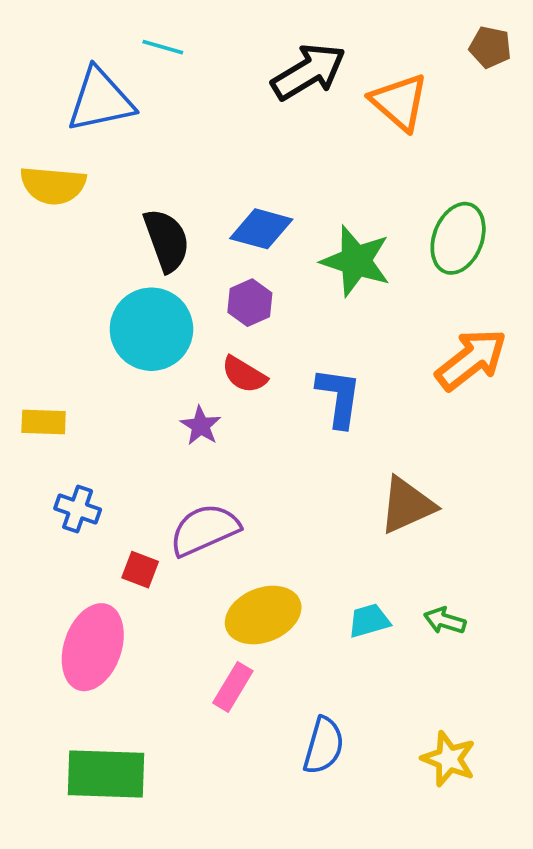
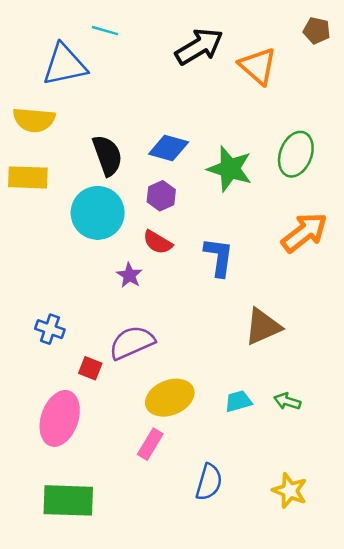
yellow rectangle: (44, 422) -> (28, 177), moved, size x1.4

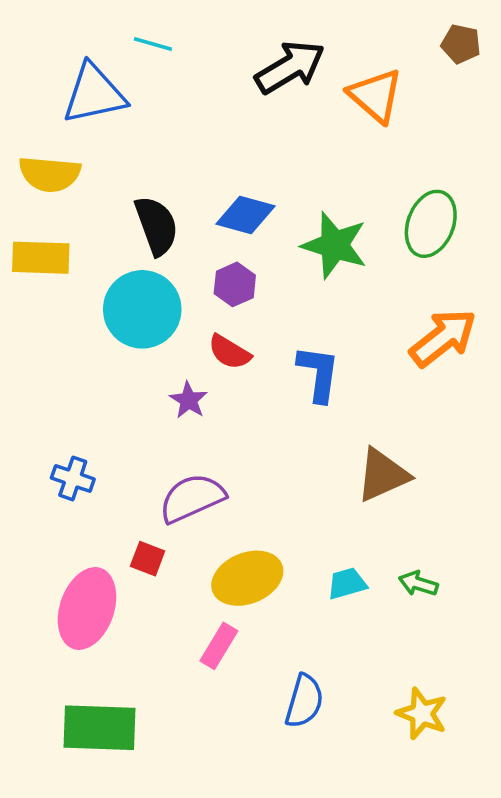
red square: (90, 368) -> (148, 559), moved

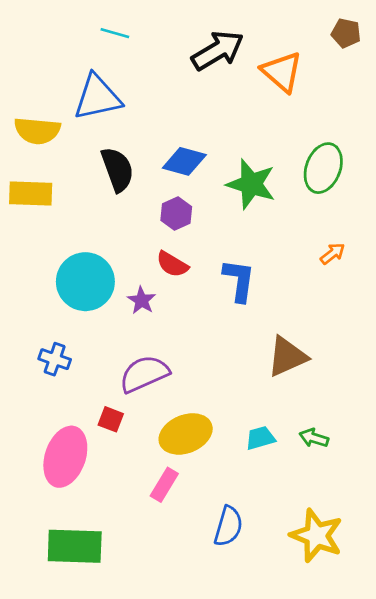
blue triangle: (94, 94) -> (97, 97), moved
cyan circle: (142, 309) -> (85, 282), moved
orange arrow: (443, 338) -> (333, 254), size x0.5
yellow star: (422, 714) -> (317, 536), size x1.4

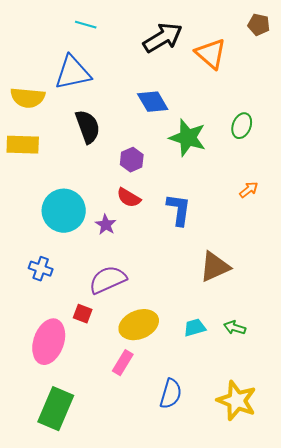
blue diamond: (184, 161) -> (153, 102), moved, turned 44
green ellipse: (323, 168) -> (242, 126), size x0.7
green rectangle: (75, 546) -> (56, 409), turned -69

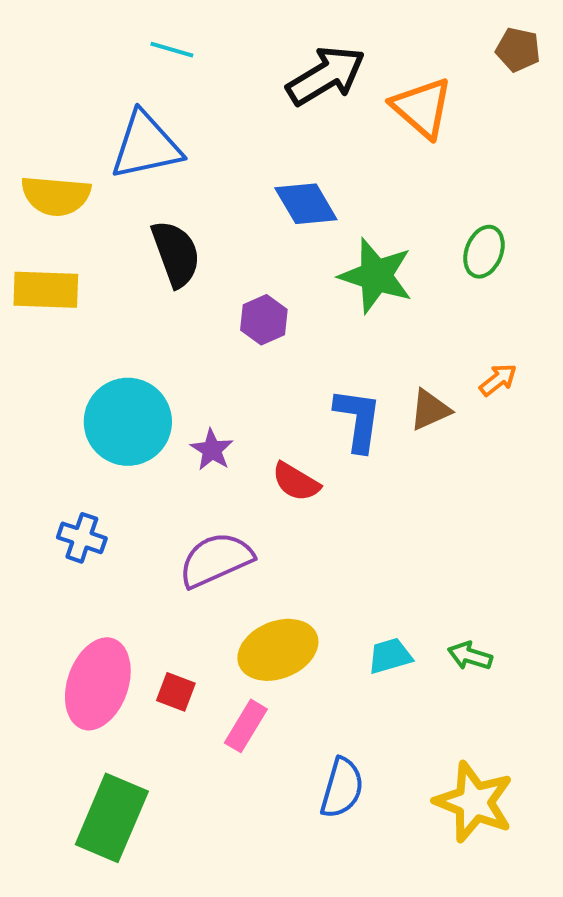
red semicircle: (129, 198) -> (296, 482), moved
brown triangle: (215, 267) -> (430, 410), moved, size x0.7
red square: (83, 314) -> (176, 692), moved

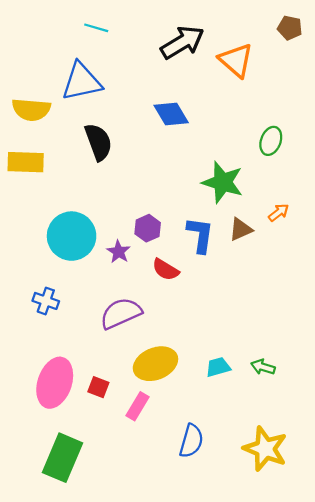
green star: (376, 276) -> (223, 182), moved
purple hexagon: (264, 320) -> (148, 228), moved

